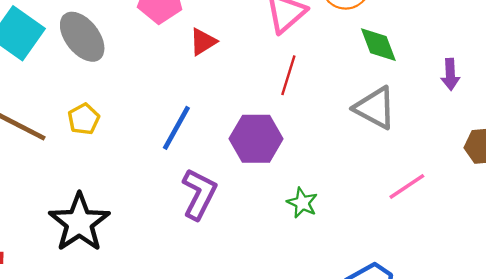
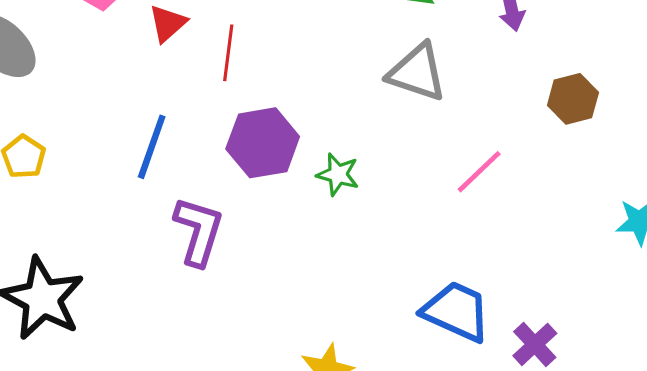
red line: (288, 75) -> (228, 53), moved
green star: (302, 203) -> (338, 174), moved

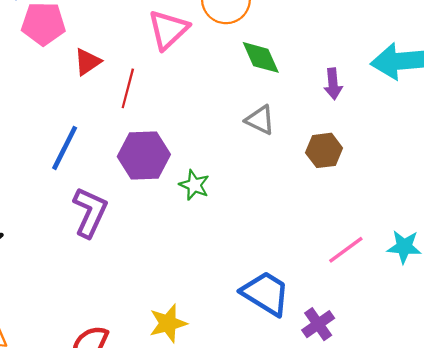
gray triangle: (417, 72) -> (260, 120), size x0.7
brown hexagon: (573, 99) -> (324, 150), moved
pink line: (479, 172) -> (346, 250), moved

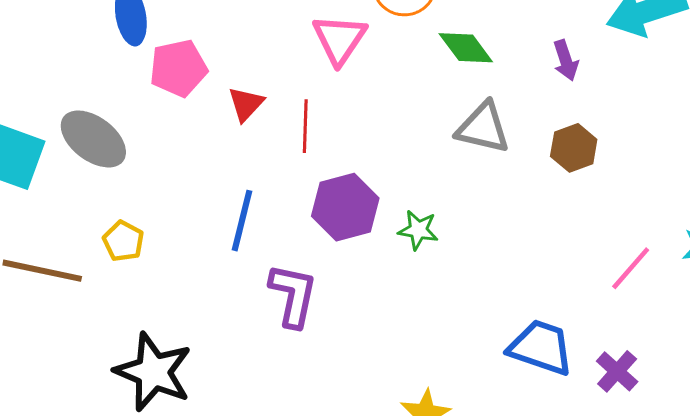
gray triangle: (260, 120) -> (483, 128), size x1.4

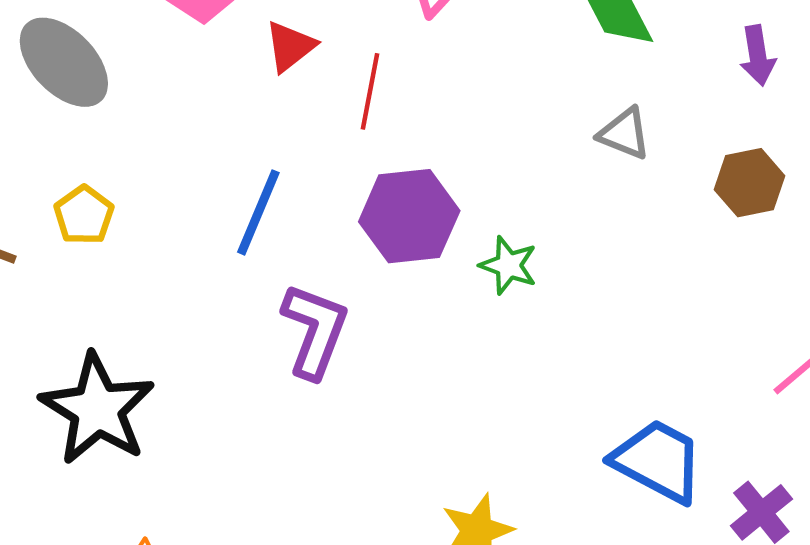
gray triangle: (483, 128) -> (624, 134), size x0.7

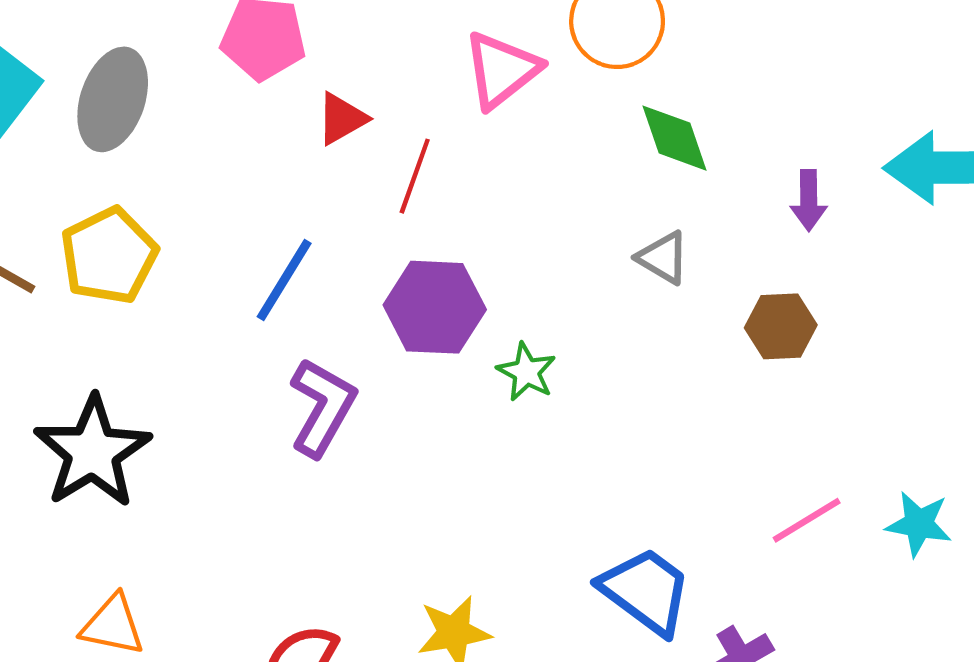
gray ellipse: (64, 62) -> (113, 99), turned 54
yellow pentagon: (84, 215) -> (109, 256), size x1.6

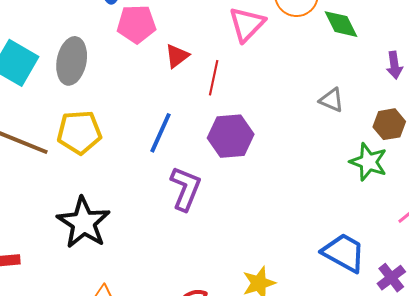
green diamond: (674, 138) -> (341, 24), moved
yellow pentagon: (109, 256) -> (79, 132), turned 30
green star: (526, 372) -> (368, 162), moved, size x1.4

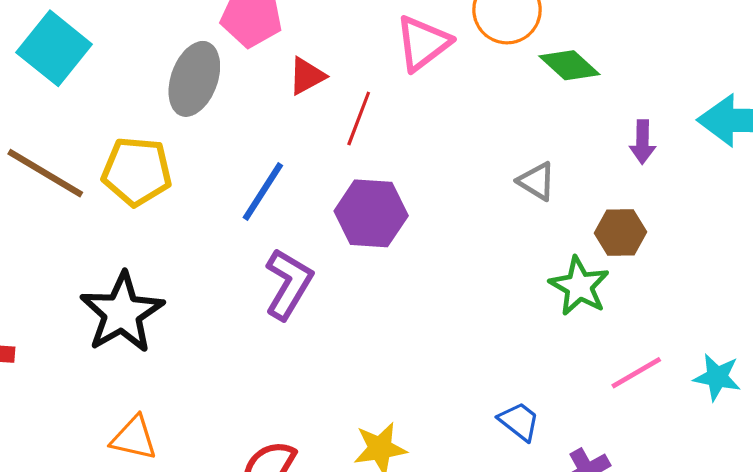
green diamond: (341, 24) -> (569, 65), turned -30
gray ellipse: (72, 61) -> (194, 79), moved
blue trapezoid: (344, 253) -> (519, 421), size x0.6

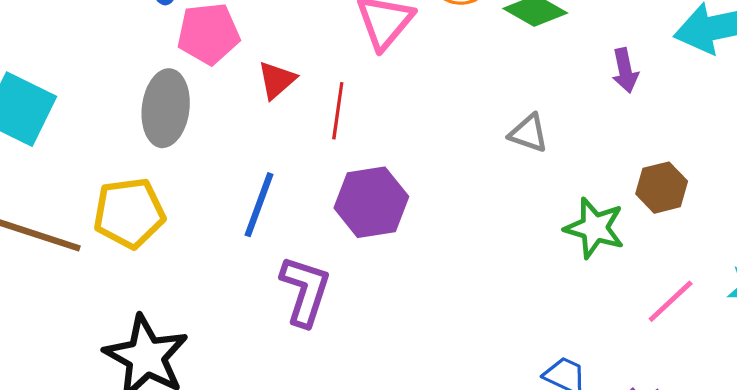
brown hexagon: (620, 232) -> (662, 188), moved

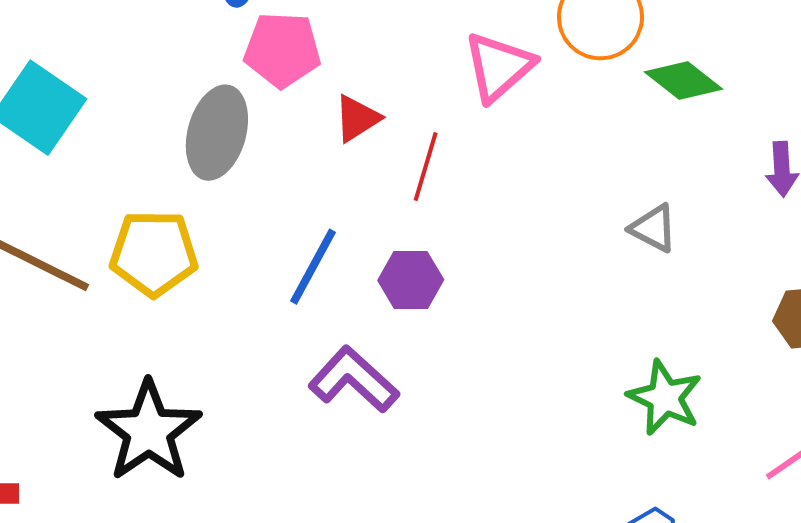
purple hexagon: (371, 202) -> (411, 280), moved, size x0.7
green star: (595, 228) -> (665, 398), moved
purple L-shape: (305, 291) -> (354, 379), turned -74

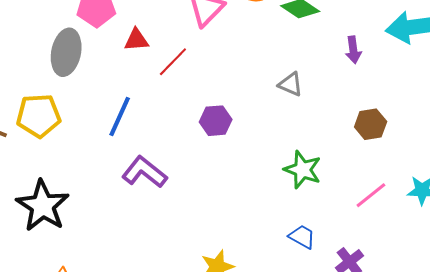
red triangle: (357, 118) -> (136, 40), turned 32
red line: (426, 167) -> (173, 62), turned 32
purple hexagon: (411, 280) -> (216, 121), moved

